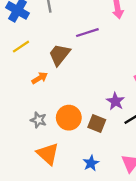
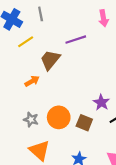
yellow line: (21, 47) -> (26, 42), moved

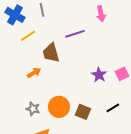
brown trapezoid: (50, 60) -> (51, 53), turned -55
purple star: (101, 102) -> (99, 75), moved

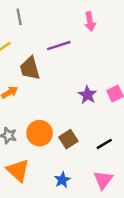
black line: (113, 108) -> (104, 144), moved
brown square: (83, 112) -> (68, 139), turned 35

